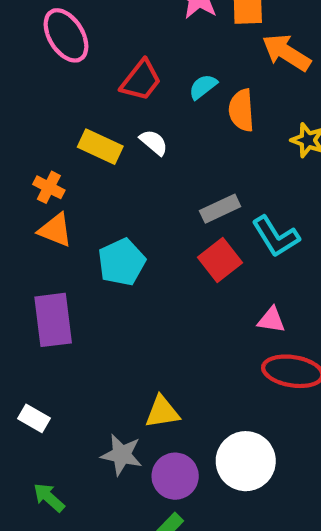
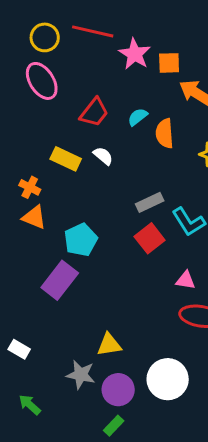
purple rectangle: (53, 320) -> (60, 280), moved, turned 45

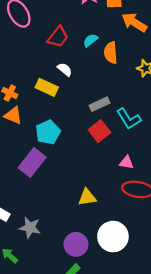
yellow rectangle: (66, 159) -> (47, 87), moved
yellow triangle: (109, 345) -> (87, 197), moved
gray star: (81, 375) -> (30, 228), moved

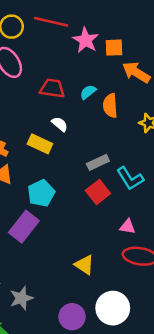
red trapezoid: (58, 37) -> (52, 88), turned -120
yellow triangle: (87, 197) -> (84, 265), turned 42
gray star: (30, 228) -> (21, 298), turned -30

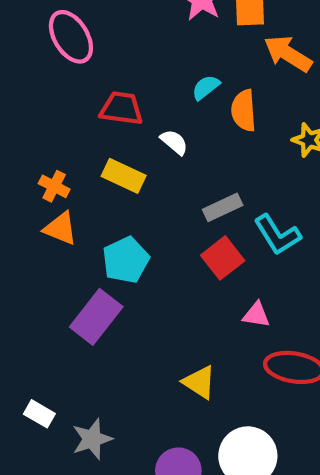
red trapezoid: (52, 88) -> (121, 108), moved
white semicircle: (60, 124) -> (174, 142), moved
pink triangle: (128, 227) -> (256, 315), moved

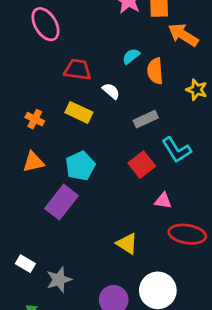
gray rectangle: (223, 207) -> (146, 119), moved
orange triangle: (60, 228) -> (33, 162), moved, turned -35

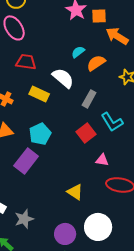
red trapezoid: (78, 70) -> (26, 62), moved
orange semicircle: (155, 71) -> (96, 63), turned 60
white semicircle: (111, 91) -> (63, 78), size x1.6
gray rectangle: (146, 119) -> (89, 99), turned -36

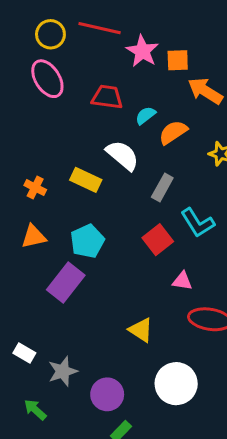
red trapezoid: (26, 62) -> (107, 97), moved
purple circle: (65, 234) -> (107, 394), moved

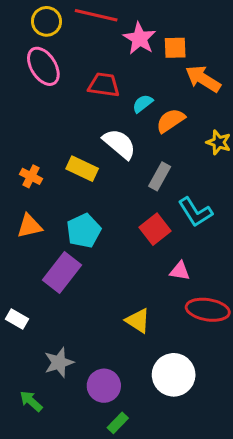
white rectangle: (24, 353) -> (17, 319), moved

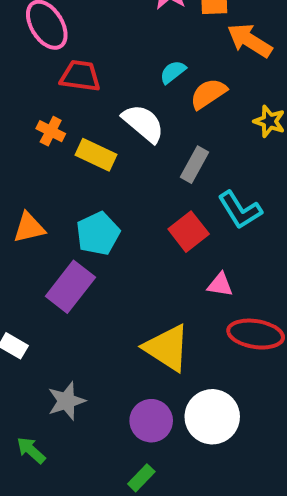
red trapezoid: (104, 85) -> (80, 76), moved
orange cross: (31, 176) -> (51, 131), moved
yellow triangle: (138, 321) -> (167, 348), size x1.5
purple circle: (104, 386) -> (151, 421), moved

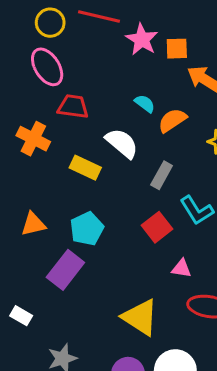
cyan semicircle: (173, 72) -> (145, 104), turned 75
orange cross: (51, 131) -> (33, 139), moved, size x1.5

